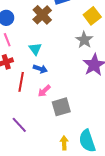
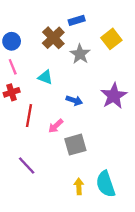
gray star: (84, 40) -> (80, 54), moved
cyan triangle: (35, 49) -> (45, 77), turned -32
blue arrow: (40, 69) -> (74, 100), moved

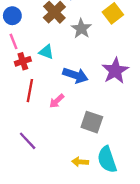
red cross: (12, 92) -> (23, 61), moved
blue arrow: (74, 100) -> (75, 75), size x1.5
gray square: (75, 145) -> (92, 122), moved, turned 35
yellow arrow: (79, 186) -> (80, 162), turned -84

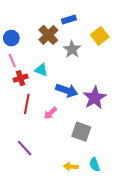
purple star: (115, 71) -> (95, 98), moved
cyan semicircle: (107, 160) -> (95, 165), size x0.6

